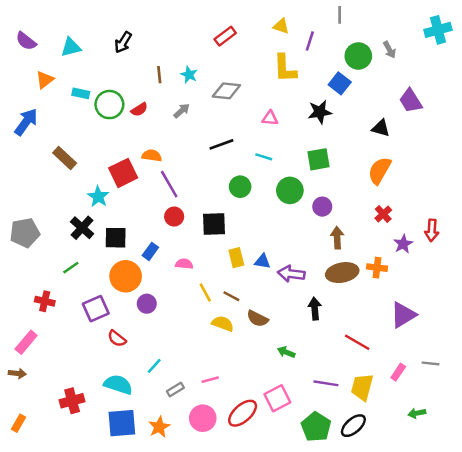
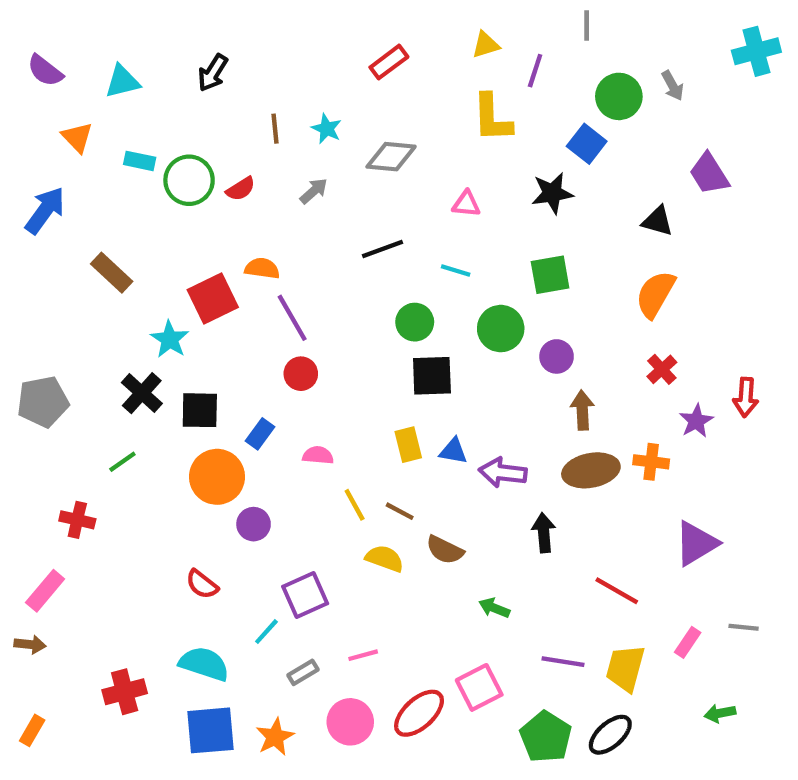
yellow triangle: (281, 26) -> (486, 45), turned -35
orange triangle: (45, 80) -> (77, 137), turned -36
black square: (214, 224) -> (432, 376), moved
purple square: (96, 309) -> (305, 595), moved

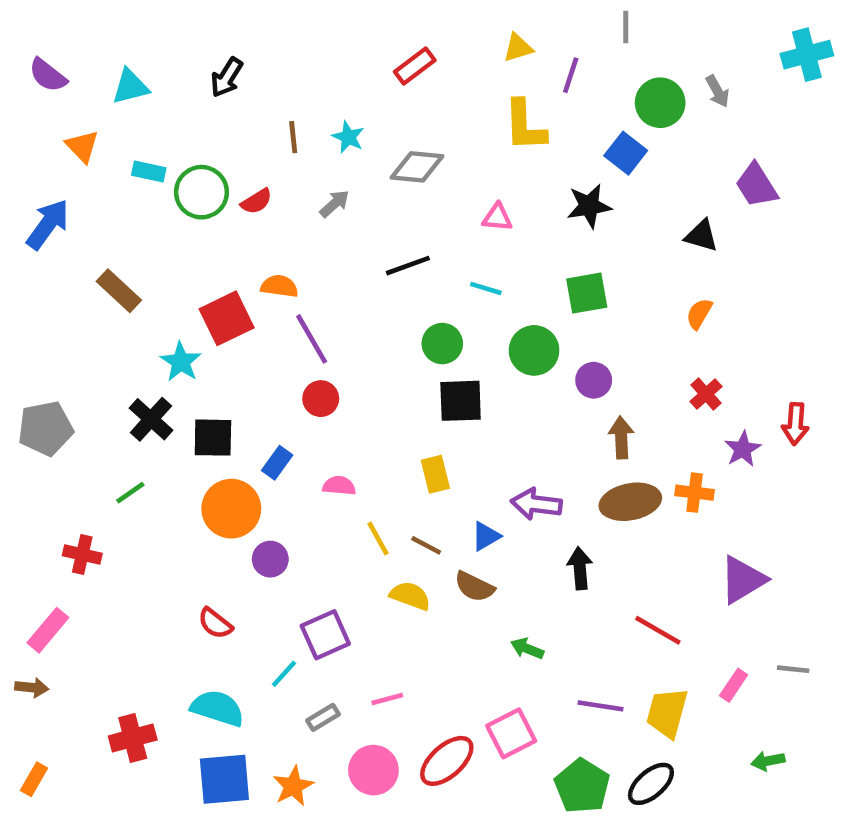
orange semicircle: (655, 294) -> (699, 314), size x0.6
blue triangle: (453, 451) -> (486, 536), moved, turned -40

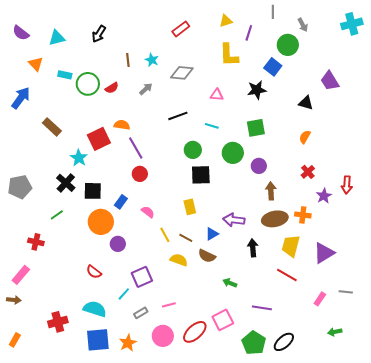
gray arrow: (717, 91) -> (303, 25), moved
pink semicircle: (339, 486) -> (148, 212), turned 32
yellow trapezoid: (667, 713) -> (291, 246), moved

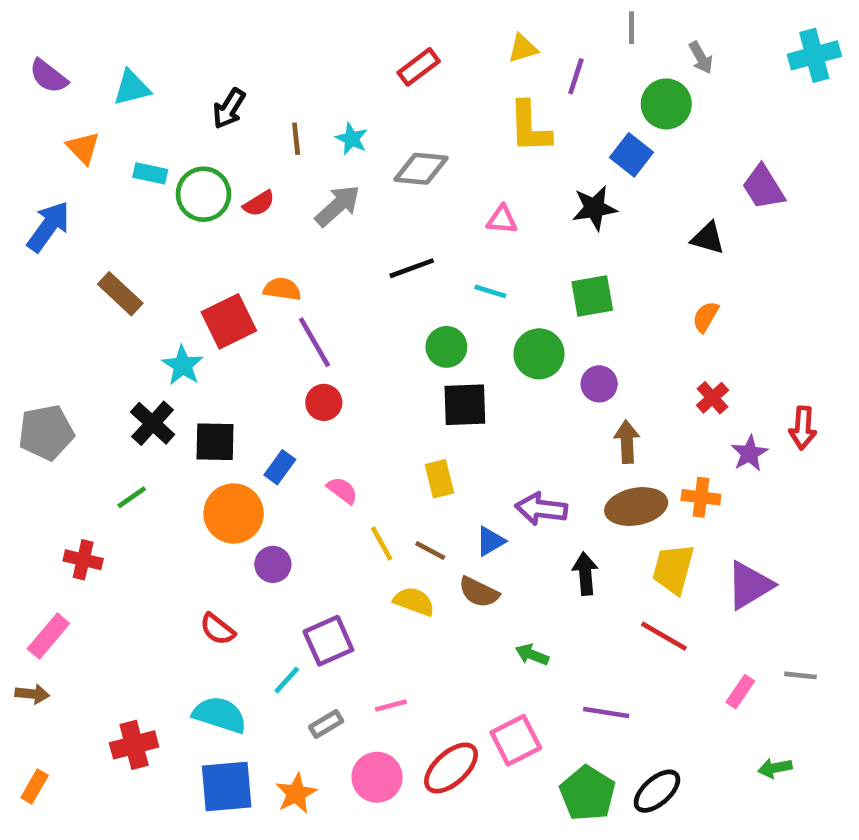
black arrow: (99, 34) -> (229, 109), moved
gray arrow: (146, 89) -> (338, 206), size x1.5

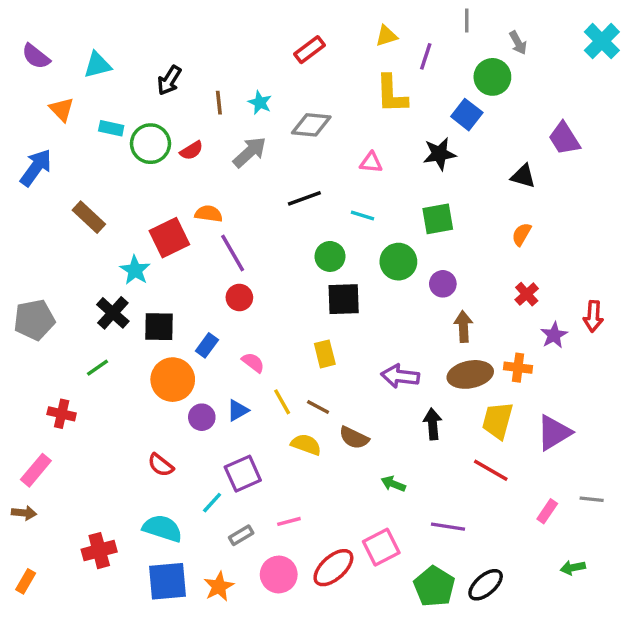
cyan cross: (814, 55) -> (602, 41), turned -30
blue triangle: (490, 541) -> (238, 410), moved

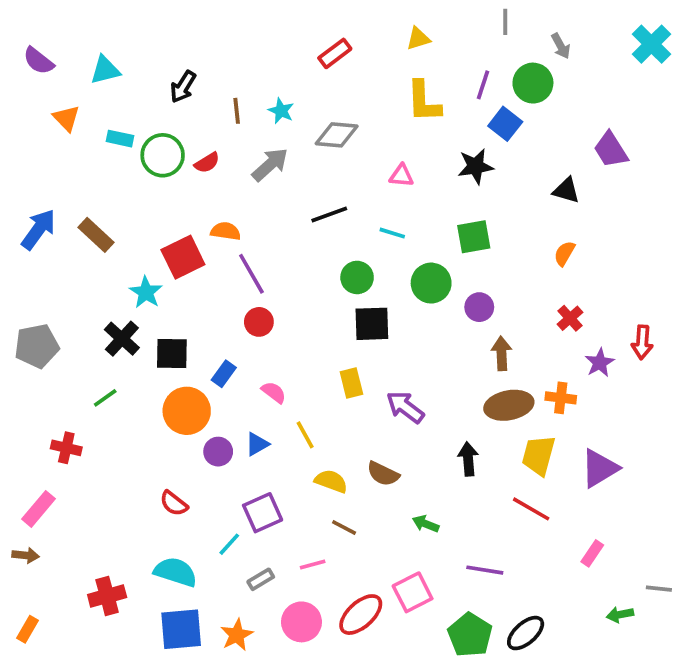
purple line: (426, 56) -> (483, 85), moved
blue arrow: (36, 168) -> (39, 229), moved
purple arrow: (400, 376) -> (405, 407), moved, turned 30
brown line: (318, 407) -> (344, 527), moved
gray line: (592, 499) -> (659, 589), moved

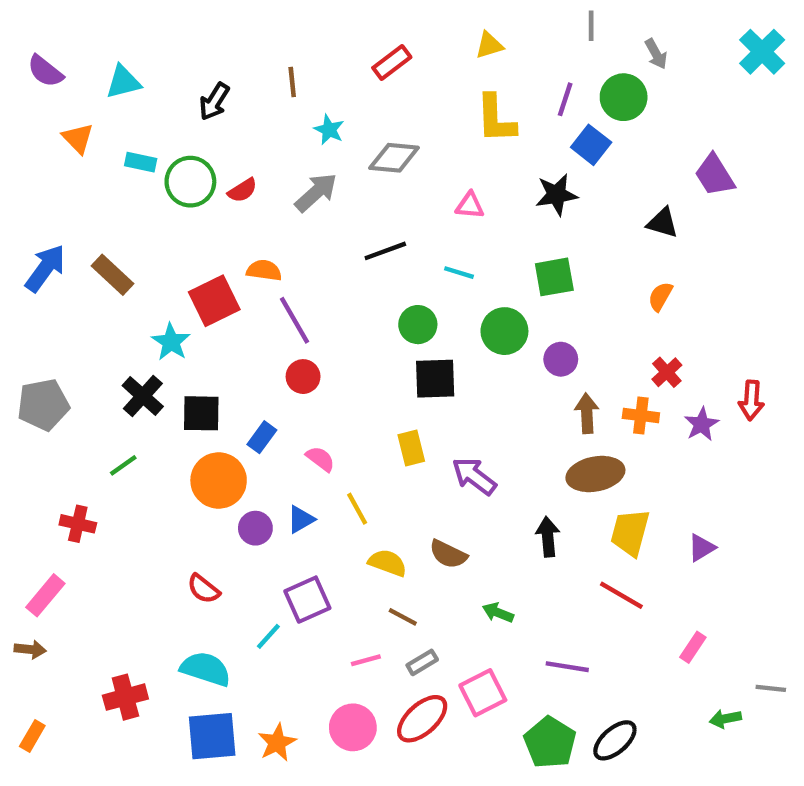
brown line: (237, 111) -> (292, 82), moved
orange cross: (561, 398) -> (641, 416), moved
purple triangle: (600, 468) -> (702, 548), size x0.6
gray rectangle: (261, 579) -> (422, 662), moved

